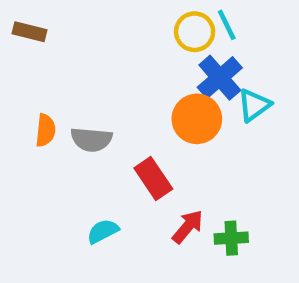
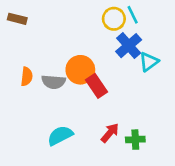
orange circle: (197, 119) -> (80, 70), moved
red rectangle: (153, 178) -> (96, 86), moved
cyan semicircle: (103, 231) -> (60, 136), size x1.4

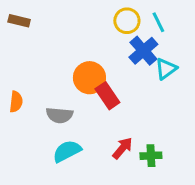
cyan line: (133, 15) -> (158, 22), moved
orange semicircle: (27, 76) -> (16, 102), moved
gray semicircle: (53, 82) -> (60, 115), moved

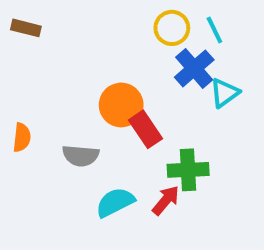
cyan semicircle: (67, 151) -> (115, 202), moved
green cross: (151, 156) -> (188, 170), moved, size x1.4

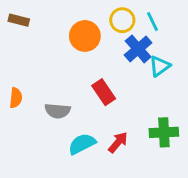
orange circle: (121, 105) -> (85, 36), moved
green cross: (188, 170) -> (164, 132), moved

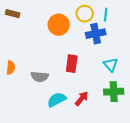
cyan line: (152, 22) -> (106, 15), turned 32
blue cross: (138, 49) -> (96, 34), turned 30
cyan triangle: (160, 66) -> (111, 65), moved, turned -35
red rectangle: (104, 92) -> (72, 64), turned 42

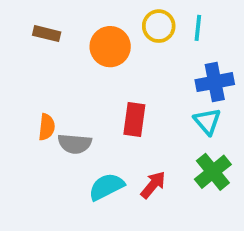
brown rectangle: (13, 14) -> (47, 34), moved
blue cross: (96, 34) -> (215, 82), moved
orange semicircle: (11, 68) -> (47, 127), moved
green cross: (114, 92) -> (213, 172), turned -36

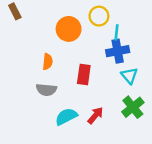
cyan line: (198, 28) -> (116, 32), moved
brown rectangle: (47, 34) -> (15, 11), moved, turned 49
blue cross: (215, 82) -> (118, 51), moved
orange semicircle: (47, 127) -> (48, 62), moved

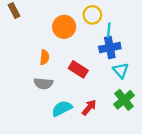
red rectangle: (84, 74) -> (78, 69), turned -66

